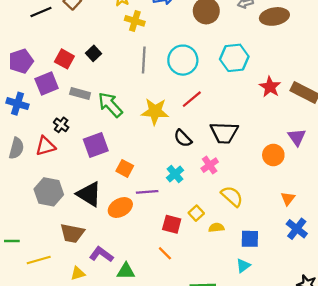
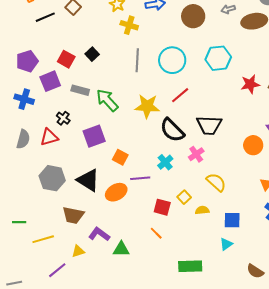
red star: (270, 87) -> (250, 84), turned 30
black semicircle: (183, 138) -> (172, 130), size x1.5

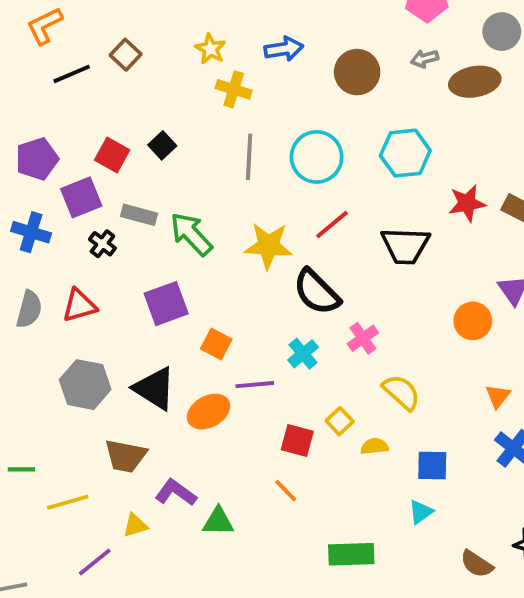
black cross: (63, 118) -> (102, 244), moved
black trapezoid: (209, 125) -> (405, 246), moved

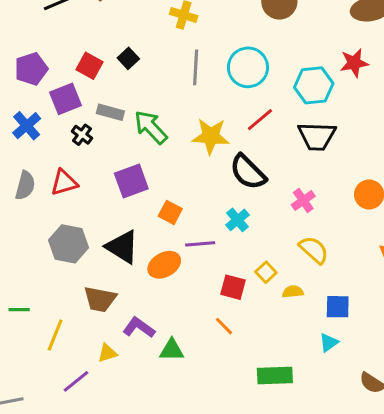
cyan hexagon: (405, 153) -> (314, 85), moved
red star: (467, 203) -> (354, 63), moved
blue cross: (31, 232) -> (27, 126), turned 32
pink cross: (363, 338) -> (303, 200), moved
yellow line: (68, 502) -> (55, 335), turned -52

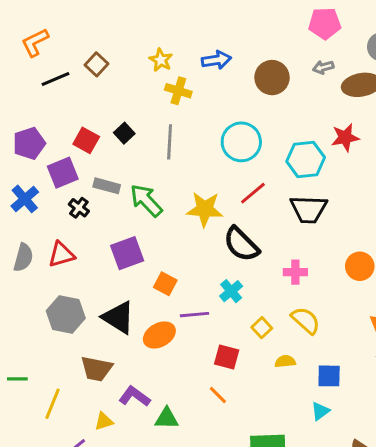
gray line: (196, 67) -> (170, 142), moved
pink cross: (303, 200) -> (295, 272), turned 35
yellow square: (266, 272) -> (262, 328), moved

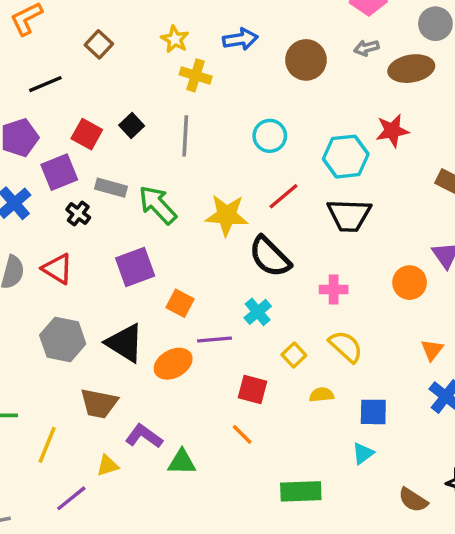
black line: (55, 79) -> (45, 84), moved
cyan circle: (241, 142) -> (270, 136), size x0.7
red triangle: (61, 255) -> (57, 269), turned 48

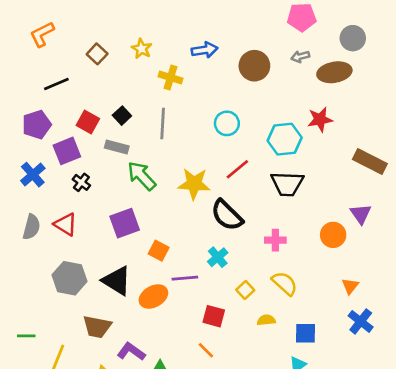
yellow star: (175, 39) -> (142, 49), moved
gray rectangle: (111, 188) -> (117, 147), moved

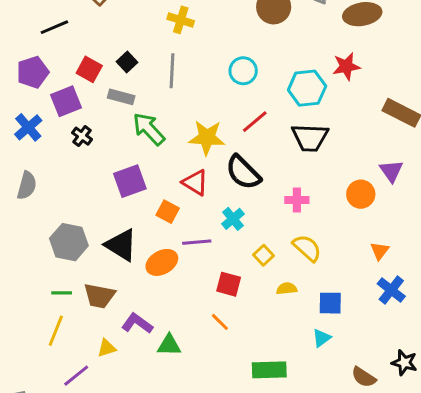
red triangle: (66, 224) -> (195, 183), moved
green line: (26, 336) -> (62, 293), moved

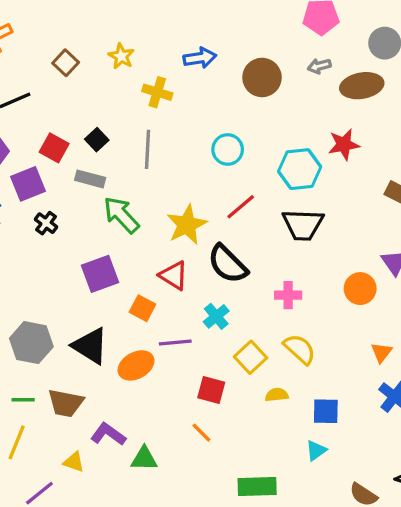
yellow star: (207, 138) -> (187, 225), turned -30
yellow square: (263, 255) -> (251, 357), size x1.4
yellow triangle: (107, 348) -> (74, 462), turned 36

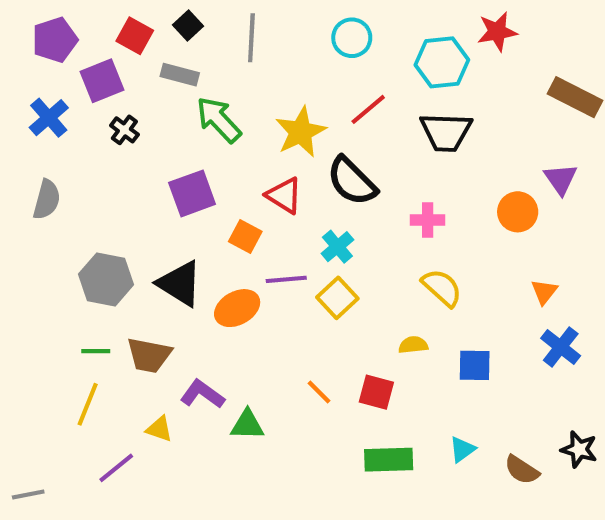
yellow square: (251, 357) -> (337, 298), moved
red square: (211, 390) -> (376, 392), moved
cyan triangle: (316, 451) -> (462, 449), moved

